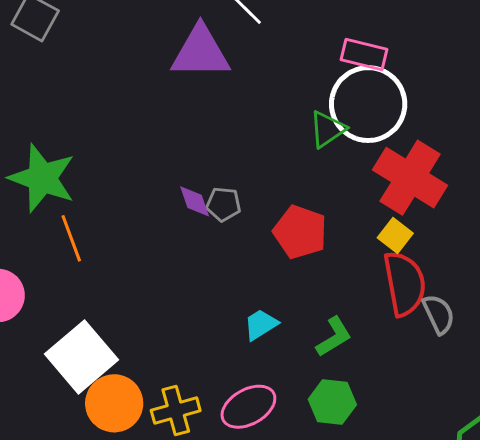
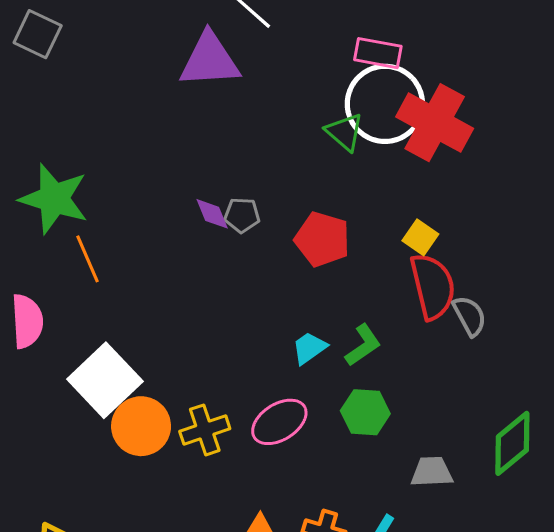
green triangle: (327, 129) -> (345, 132), turned -42
red cross: (410, 178) -> (435, 123), moved
cyan trapezoid: (261, 325) -> (309, 348), moved

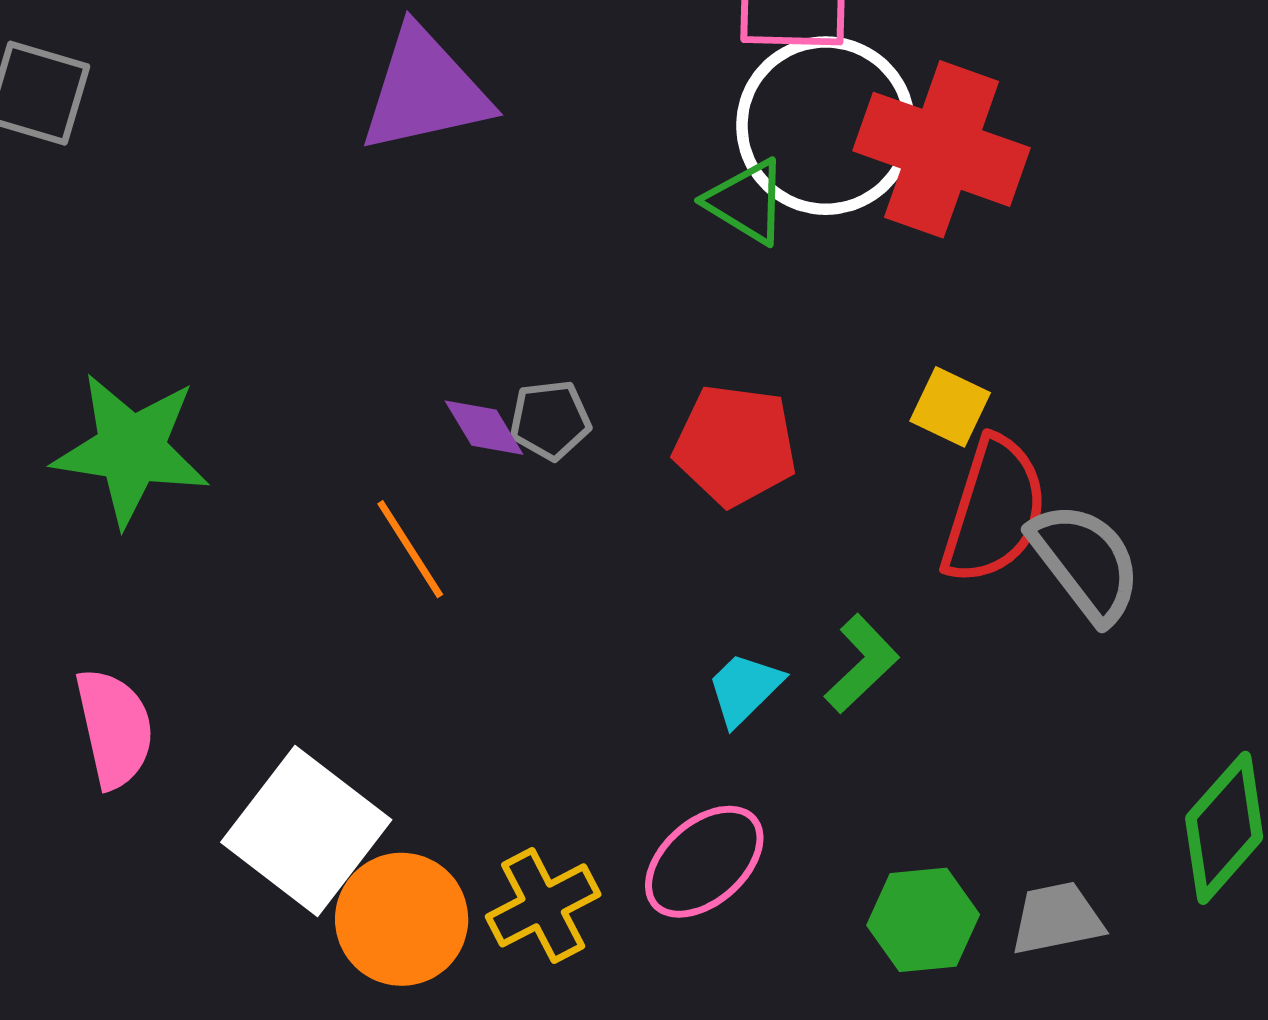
orange line: (88, 259) -> (410, 549), moved
red semicircle: (433, 286) -> (994, 510), turned 40
gray semicircle: (469, 316) -> (1085, 562), size x1.4
green hexagon: (365, 412) -> (923, 920), moved

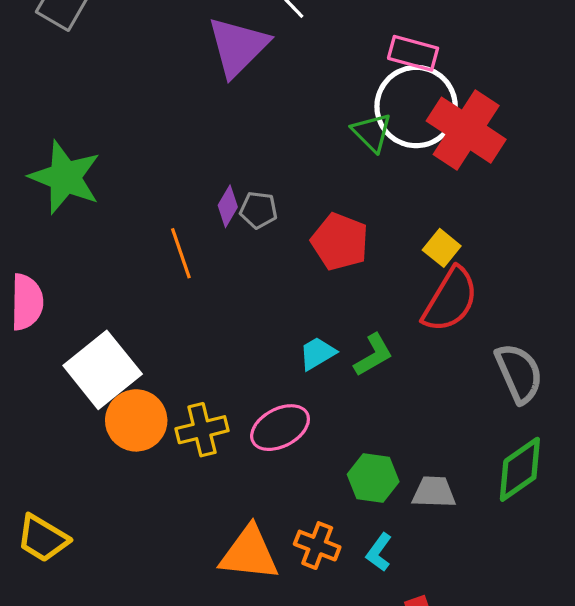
purple triangle: (425, 91) -> (238, 47), turned -46
purple diamond: (484, 428) -> (228, 206), turned 48
gray semicircle: (1085, 562) -> (519, 373), moved

